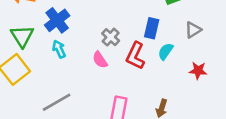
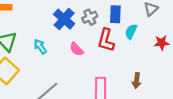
blue cross: (57, 20) -> (64, 19), moved
gray cross: (111, 37) -> (90, 17), moved, turned 32

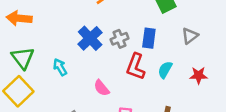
cyan semicircle: (131, 32) -> (165, 70), moved
pink semicircle: (77, 49) -> (102, 88), moved

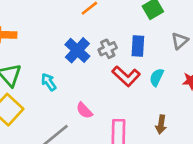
red L-shape: (136, 67) -> (126, 76), turned -64
pink semicircle: (102, 88) -> (84, 110), moved

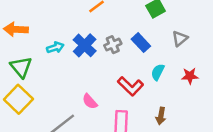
blue rectangle: (138, 46) -> (141, 43), turned -48
red L-shape: (126, 76) -> (130, 86), moved
cyan arrow: (49, 82) -> (55, 47), moved, turned 105

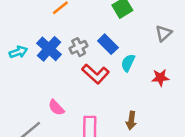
gray triangle: (180, 39) -> (164, 33), moved
cyan semicircle: (158, 72) -> (128, 63), moved
red L-shape: (130, 86) -> (95, 74), moved

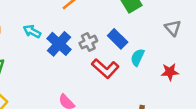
gray triangle: (164, 33) -> (173, 28), turned -30
cyan arrow: (18, 52) -> (32, 31), moved, turned -132

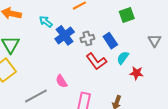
red star: (170, 72) -> (136, 73), moved

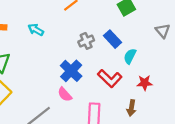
blue cross: (65, 35) -> (71, 71), moved
red L-shape: (96, 61) -> (110, 78), moved
red star: (136, 73) -> (145, 83), moved

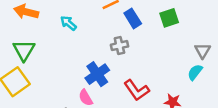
blue rectangle: (113, 39) -> (133, 18), moved
cyan semicircle: (130, 56) -> (195, 72), moved

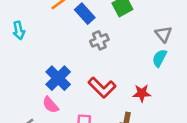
cyan arrow: (68, 23) -> (19, 30), turned -133
gray cross: (119, 46) -> (99, 40), moved

